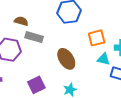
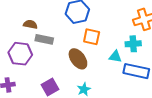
orange square: (97, 38) -> (92, 37), moved, turned 30

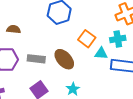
orange square: (92, 37) -> (87, 39), moved, turned 30
gray rectangle: (44, 39) -> (36, 59), moved

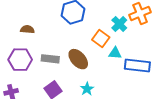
cyan cross: (118, 39) -> (119, 24), moved, turned -35

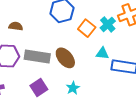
orange square: (101, 39) -> (87, 28), moved
gray rectangle: (50, 59) -> (37, 56), size x1.4

